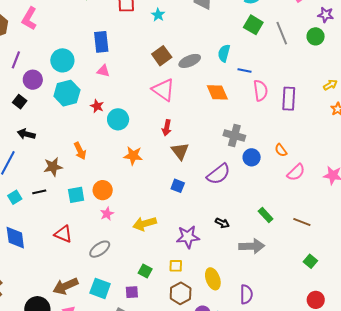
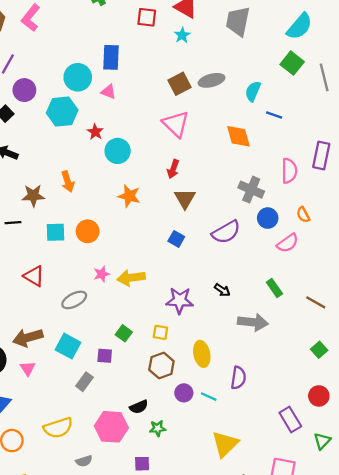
cyan circle: (62, 60) -> (78, 77), moved
gray ellipse: (190, 61) -> (212, 80), moved
pink semicircle: (260, 90) -> (289, 171), moved
pink semicircle: (296, 172) -> (288, 243), moved
pink star: (107, 214) -> (102, 274), moved

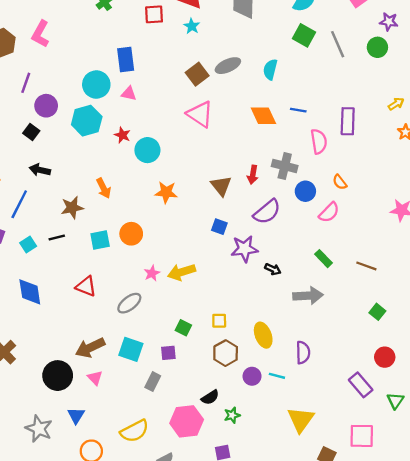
blue line: (274, 115) -> (298, 110), moved
red arrow: (173, 169) -> (253, 175), moved
purple star: (180, 300) -> (244, 249), moved

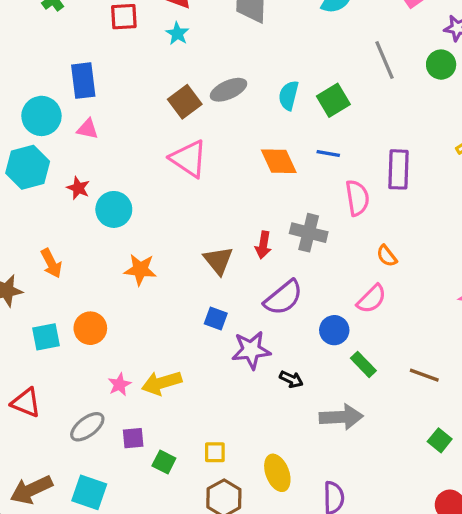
green square: (304, 35) -> (333, 100), moved, turned 30
blue circle: (305, 191) -> (334, 330), moved
purple square: (168, 353) -> (133, 438), moved

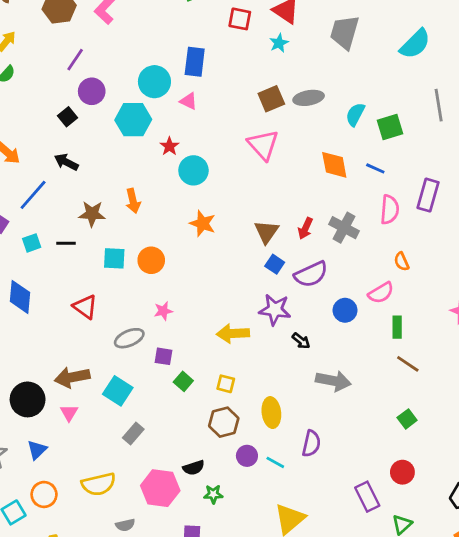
blue square: (216, 318) -> (275, 264), moved
green rectangle: (363, 364) -> (397, 327), moved, turned 30
yellow arrow: (162, 383) -> (233, 333), moved

